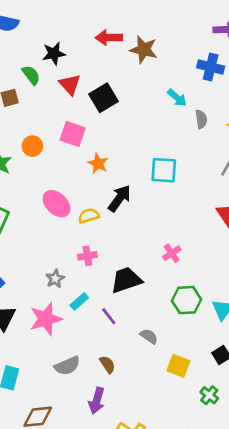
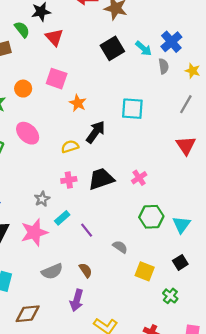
blue cross: (211, 67) -> (171, 42), moved, turned 35
black square: (103, 98) -> (112, 48), moved
pink ellipse: (57, 204) -> (28, 133), moved
black trapezoid: (126, 280) -> (101, 179), moved

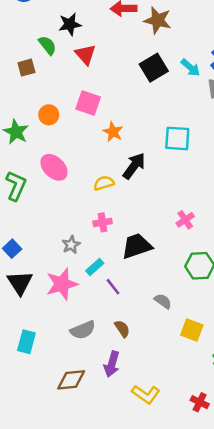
black trapezoid: (101, 179) -> (137, 246), moved
purple line: (87, 230) -> (113, 287), moved
brown diamond: (28, 314) -> (71, 380), moved

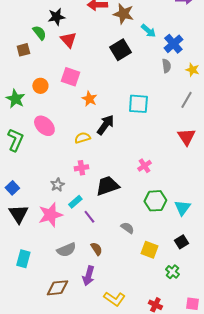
cyan arrow: (190, 68) -> (148, 31), moved

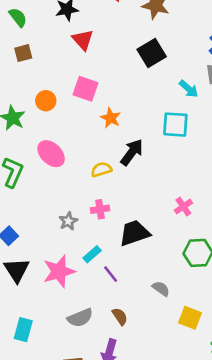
cyan arrow: (148, 31) -> (189, 89), moved
green semicircle: (39, 33) -> (18, 17), moved
gray star: (57, 185) -> (68, 221), moved

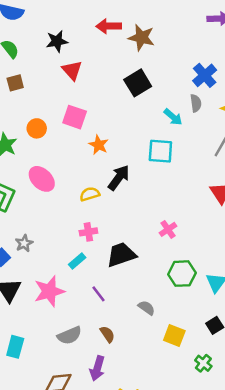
gray star: (68, 221) -> (24, 243), moved
cyan rectangle: (92, 254) -> (77, 261), moved

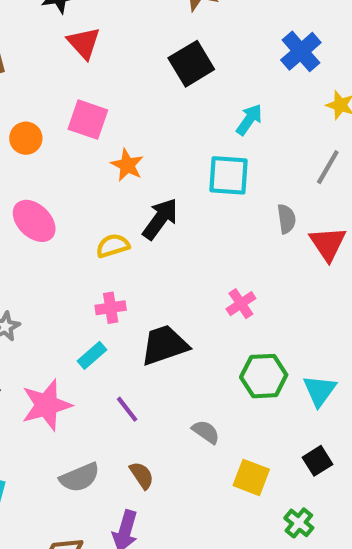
gray semicircle: (196, 103) -> (286, 219), moved
cyan arrow: (173, 117) -> (249, 120), turned -96

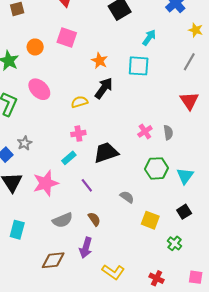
orange star: (127, 165) -> (100, 61), moved
gray semicircle: (286, 219) -> (168, 133), moved

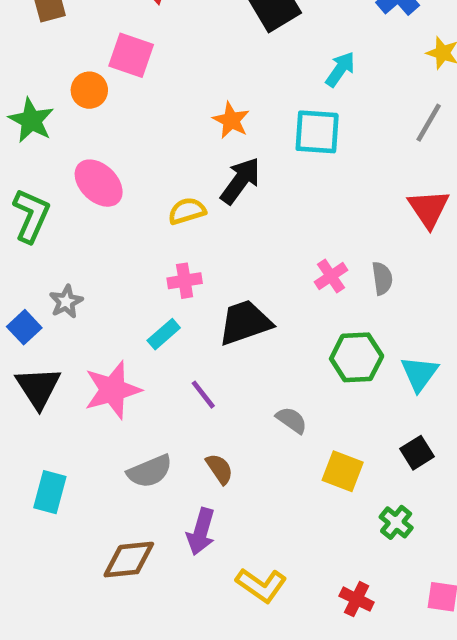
pink square: (67, 37) -> (131, 55), moved

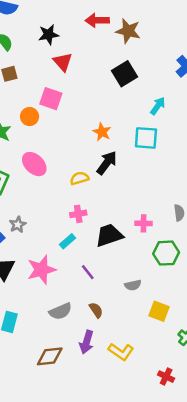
pink cross: (331, 276) -> (144, 223), moved, turned 35
gray semicircle: (292, 420) -> (133, 285), turned 133
yellow L-shape: (261, 585) -> (121, 352), moved

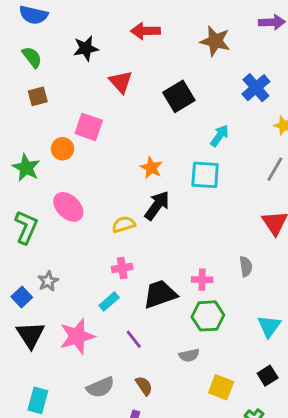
brown star: (128, 31) -> (215, 41), moved
red triangle: (63, 62) -> (121, 82), moved
green hexagon: (166, 253) -> (208, 316), moved

